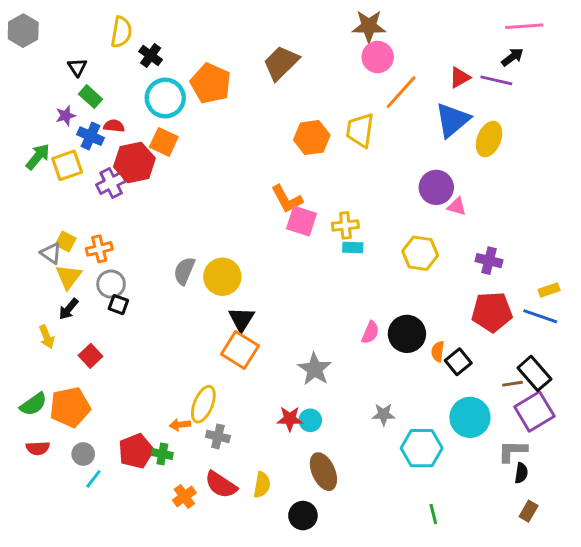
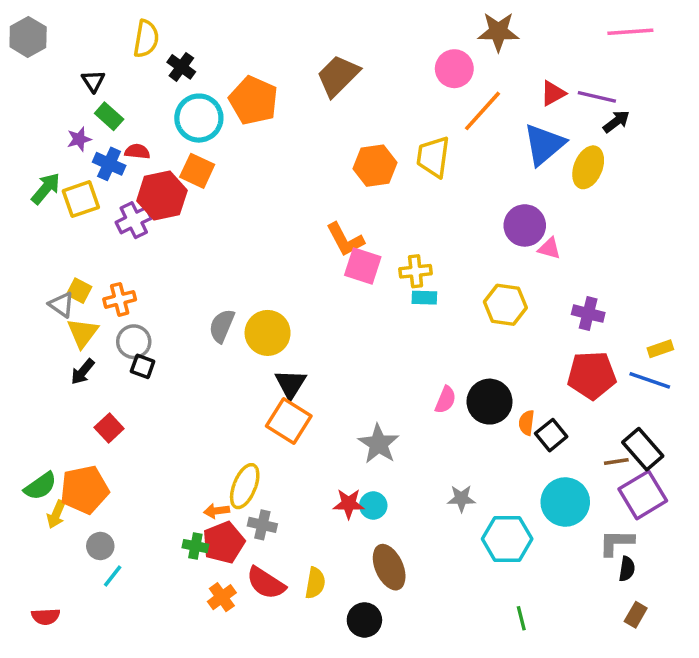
brown star: (369, 26) -> (498, 32), moved
black arrow: (512, 57) -> (616, 122), moved
yellow arrow: (47, 337) -> (56, 514), moved, turned 45
red semicircle: (38, 448) -> (46, 616), moved
red pentagon: (136, 451) -> (224, 542), moved

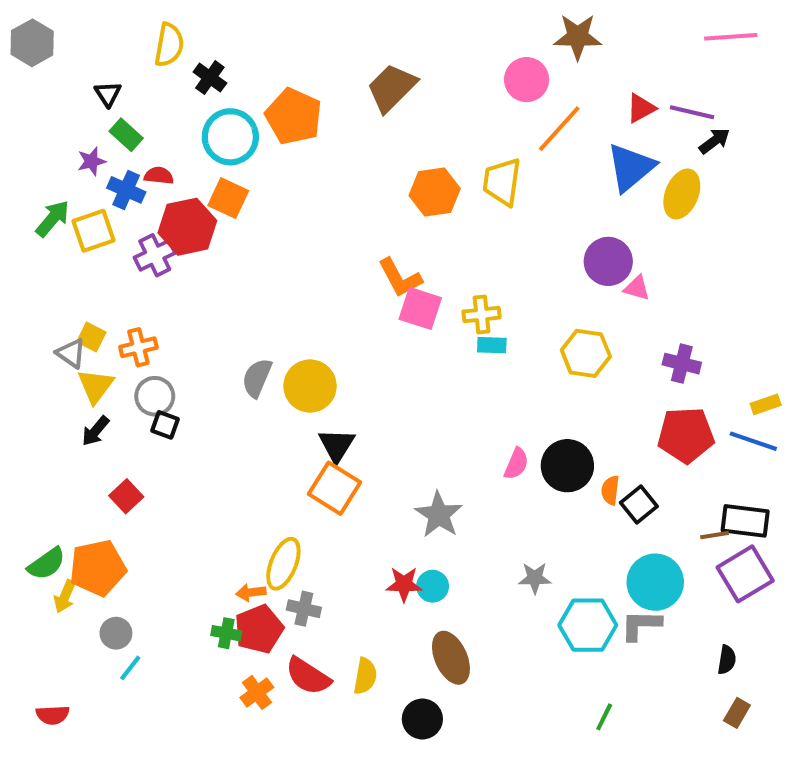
black rectangle: (643, 449) -> (745, 521), turned -42
gray L-shape: (616, 542) -> (641, 625), moved
green line: (521, 618) -> (604, 717), turned 40

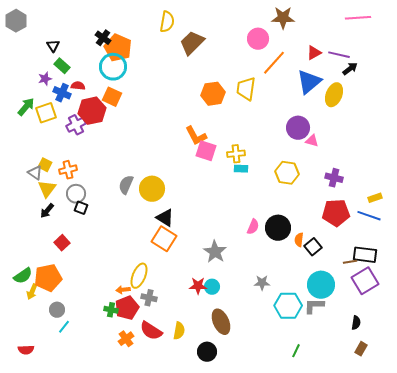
yellow semicircle: (169, 45) -> (167, 22), moved
orange pentagon: (294, 116) -> (118, 48), moved
black triangle: (337, 445) -> (165, 218), turned -30

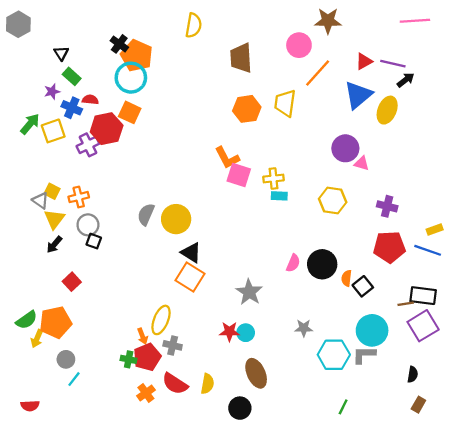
brown trapezoid: (192, 43) -> (241, 58), moved, turned -48
orange arrow: (123, 290) -> (142, 336), turned -104

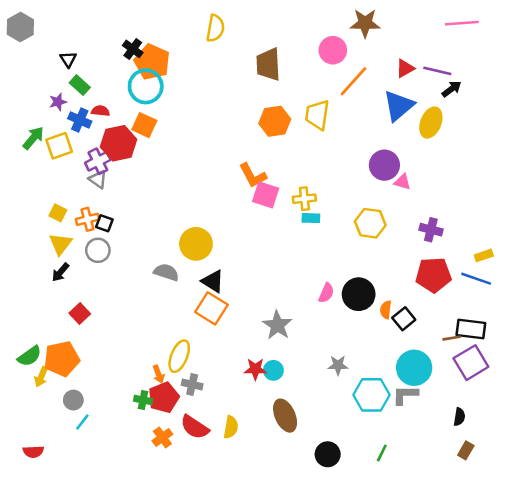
gray triangle: (40, 201) -> (98, 179), moved
gray semicircle: (146, 214) -> (166, 272), moved, turned 85
black square: (94, 241) -> (104, 223), moved
black circle: (240, 408) -> (328, 454), moved

